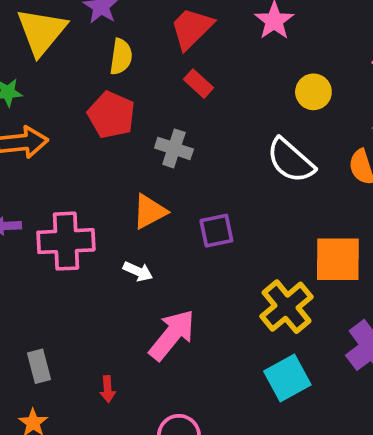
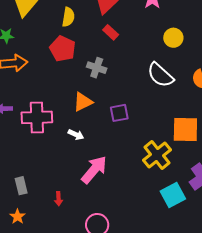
cyan square: (287, 378) -> (173, 195), moved

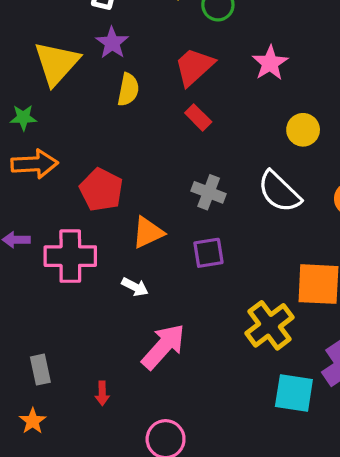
red pentagon: (63, 49) -> (101, 190), moved
gray cross: (97, 68) -> (209, 192), moved
cyan square: (173, 195) -> (294, 393), turned 35

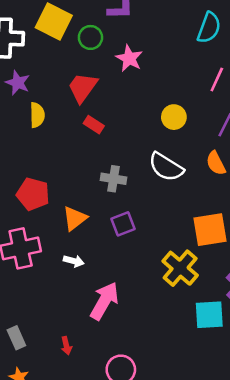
pink star: (270, 63) -> (129, 58), moved

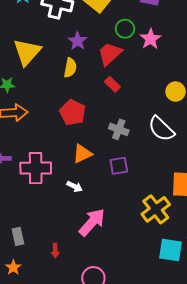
green circle: (90, 37) -> (125, 29), moved
purple star: (18, 83) -> (77, 41), moved
red pentagon: (33, 194) -> (73, 112), moved

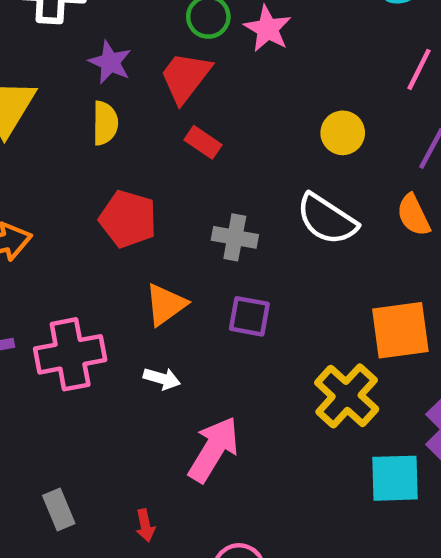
purple square: (119, 166) -> (249, 316), turned 30

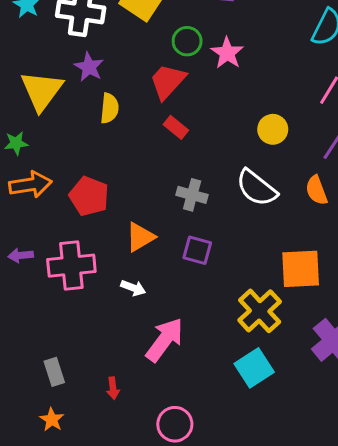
purple star: (110, 62) -> (89, 67), moved
red pentagon: (128, 219) -> (89, 196), moved
cyan square: (395, 478) -> (254, 368), moved, turned -36

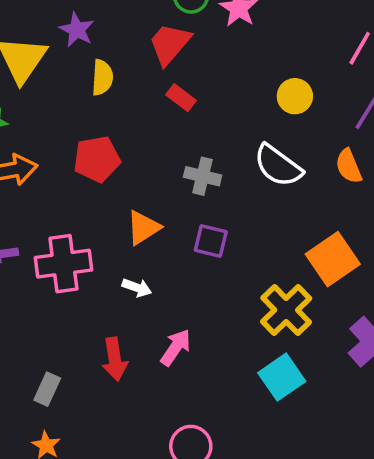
red pentagon: (89, 196) -> (97, 159), moved, turned -30
orange square: (301, 269) -> (333, 259), turned -30
pink arrow: (165, 340) -> (176, 347), size x0.7
gray rectangle: (54, 372) -> (47, 389), turned 44
red arrow: (113, 388) -> (115, 359), moved, size x1.6

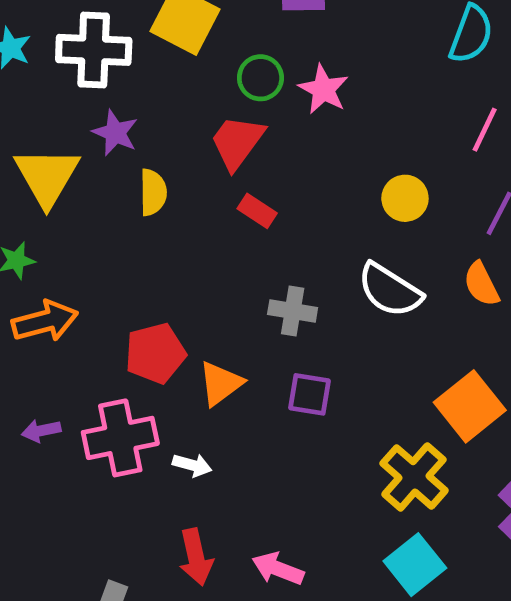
red pentagon: (97, 159) -> (155, 353), moved
white arrow: (137, 288) -> (192, 465), moved
pink arrow: (176, 347) -> (278, 569), moved, turned -99

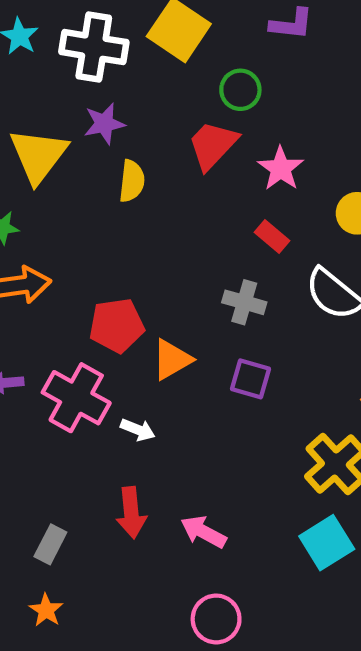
pink star: (323, 89) -> (281, 169), moved
purple star: (115, 133) -> (104, 124), turned 30
red rectangle: (257, 211) -> (272, 236), moved
pink cross: (120, 438) -> (76, 398), turned 34

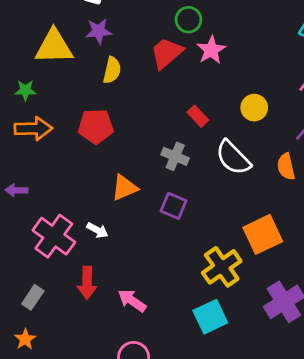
yellow triangle: (38, 155) -> (54, 47), turned 45
pink star: (281, 169) -> (211, 50), moved
red pentagon: (117, 325) -> (96, 126), moved
pink cross: (76, 398) -> (54, 236), moved

